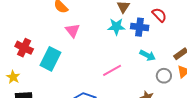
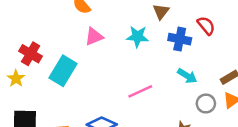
cyan star: (116, 27) -> (137, 37), moved
pink triangle: (72, 30) -> (94, 37), turned 42
yellow star: (13, 77) -> (16, 78), moved

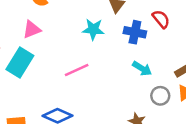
pink triangle: (94, 37) -> (32, 30), moved
pink line: (140, 91) -> (77, 70), moved

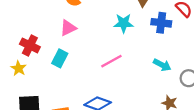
cyan rectangle: (20, 62) -> (60, 58), size x0.7
cyan arrow: (142, 69) -> (162, 65), moved

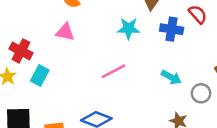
pink triangle: (68, 28) -> (65, 32), turned 36
cyan rectangle: (60, 58) -> (40, 76), moved

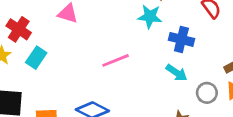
cyan star: (129, 29) -> (150, 17), moved
blue cross: (172, 29) -> (181, 39), moved

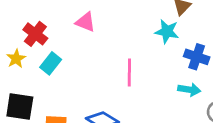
pink line: (116, 60) -> (129, 73), turned -72
cyan arrow: (177, 73) -> (189, 90), turned -30

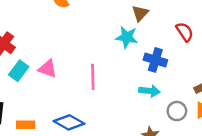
pink triangle: (85, 22) -> (48, 69), moved

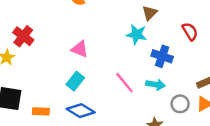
pink triangle: (48, 69) -> (80, 49), moved
cyan rectangle: (19, 71) -> (75, 81), moved
pink line: (93, 77) -> (124, 83), moved, turned -40

